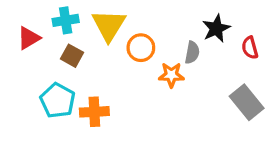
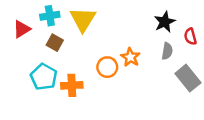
orange circle: (141, 48) -> (107, 67), moved
gray semicircle: (192, 52) -> (167, 51), moved
orange star: (171, 75) -> (130, 57), turned 30

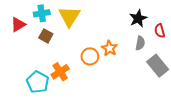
cyan pentagon: (44, 77) -> (38, 82), moved
orange cross: (72, 85) -> (60, 72), turned -30

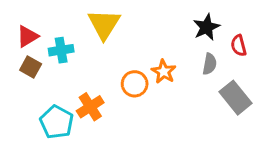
cyan cross: (42, 13) -> (61, 50), moved
brown square: (46, 36) -> (31, 67), moved

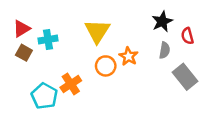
yellow triangle: (104, 24) -> (97, 31), moved

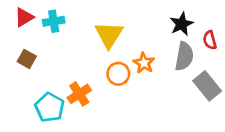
red triangle: (22, 29) -> (24, 17), moved
cyan cross: (48, 40) -> (54, 21), moved
gray semicircle: (165, 50) -> (184, 56), size x1.5

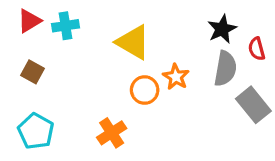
yellow triangle: (109, 35) -> (133, 42), turned -32
orange cross: (79, 94) -> (112, 133), moved
cyan pentagon: (50, 107) -> (36, 131), moved

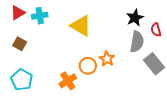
orange star: (176, 77) -> (107, 59), moved
orange circle: (145, 90) -> (88, 66), moved

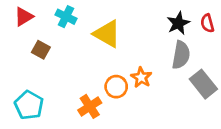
cyan cross: (40, 16) -> (66, 17), moved, turned 35
red semicircle: (156, 30) -> (207, 23), moved
brown square: (20, 44) -> (41, 50), moved

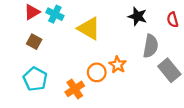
red triangle: (24, 17) -> (32, 12), moved
black star: (178, 23) -> (137, 16), moved, turned -30
cyan pentagon: (29, 105) -> (35, 79), moved

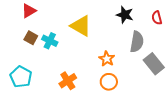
cyan cross: (55, 14) -> (50, 41), moved
orange circle: (97, 72) -> (109, 82), moved
cyan pentagon: (35, 79) -> (21, 77), moved

